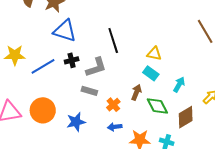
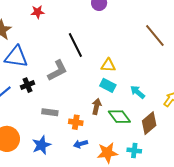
black line: (113, 40) -> (75, 45), moved
gray L-shape: (96, 67) -> (57, 71), moved
cyan arrow: (179, 85) -> (137, 92), turned -70
orange cross: (113, 105) -> (76, 122), turned -32

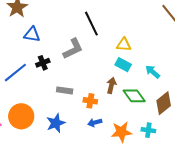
blue triangle: (16, 57) -> (32, 34), size x0.7

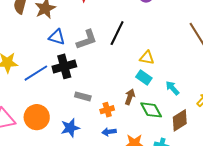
black line: (91, 24) -> (117, 33), turned 45
gray L-shape: (73, 49) -> (87, 40), moved
black cross: (43, 63) -> (64, 66), size x1.6
orange cross: (90, 101) -> (107, 110), turned -32

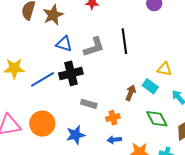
black line: (117, 33) -> (124, 41), turned -35
yellow triangle: (147, 58) -> (164, 69), moved
brown arrow: (130, 97) -> (131, 93), moved

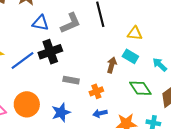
yellow triangle: (164, 69) -> (135, 33), moved

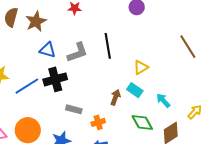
yellow triangle: (135, 33) -> (141, 67), turned -42

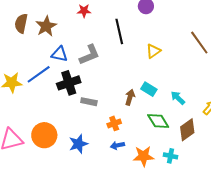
black line: (108, 46) -> (119, 31), moved
yellow triangle: (141, 67) -> (153, 51), moved
blue line: (27, 86) -> (39, 74), moved
gray rectangle: (74, 109) -> (89, 102), moved

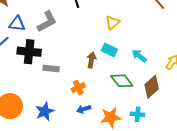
yellow triangle: (153, 51) -> (112, 23), moved
black cross: (69, 83) -> (29, 52), turned 30

